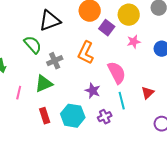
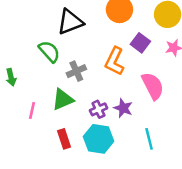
purple square: (107, 28) -> (140, 43), moved
cyan line: (122, 101) -> (149, 139), moved
purple cross: (105, 117) -> (99, 109), moved

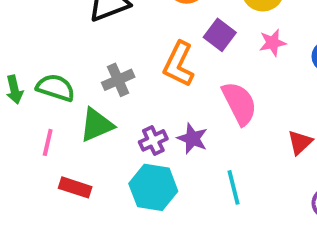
green semicircle: (49, 51) -> (56, 88), moved, turned -30
red rectangle: (64, 139) -> (75, 187), moved, turned -54

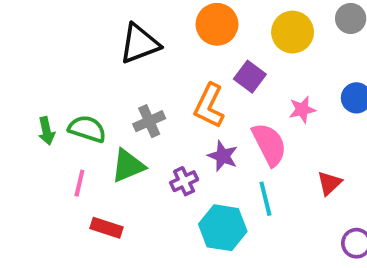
pink star: (273, 43) -> (302, 110), moved
purple star: (192, 139) -> (223, 156), moved
cyan hexagon: (153, 187) -> (223, 228), moved
cyan line: (233, 187) -> (265, 199), moved

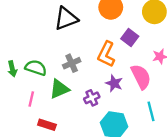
cyan line: (265, 199) -> (151, 111), moved

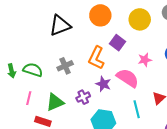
pink semicircle: (141, 77) -> (128, 78), turned -30
green triangle: (59, 89) -> (55, 102), moved

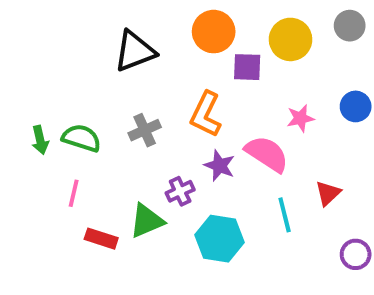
purple square: (117, 43) -> (247, 67), moved, turned -35
green triangle: (55, 102) -> (147, 221), moved

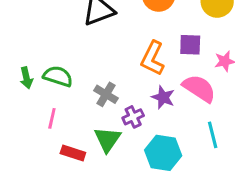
purple square: (247, 67) -> (190, 45), moved
gray cross: (145, 130) -> (106, 94), moved, turned -35
green triangle: (147, 221) -> (108, 139), turned -32

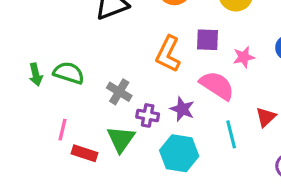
purple star: (163, 97) -> (182, 109), moved
purple cross: (133, 117) -> (148, 115), turned 35
pink line: (52, 118) -> (62, 130), moved

